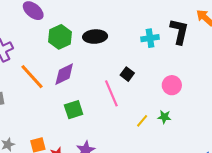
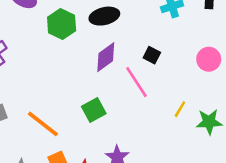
purple diamond: (64, 74) -> (106, 57), moved
orange line: (32, 77) -> (43, 124), moved
green star: (164, 117) -> (209, 122), moved, size x1.5

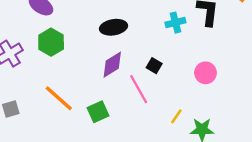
green hexagon: (62, 24) -> (51, 42), moved
orange line: (43, 124) -> (59, 98), moved

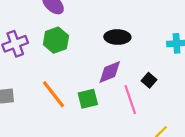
green square: (98, 112) -> (88, 99), moved

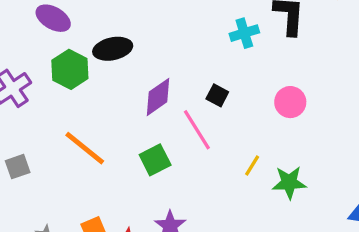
black ellipse: (117, 37) -> (113, 49), moved
green square: (88, 99) -> (155, 160), moved

